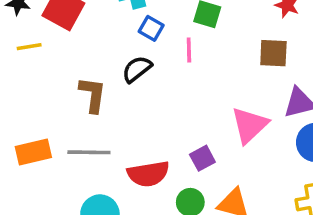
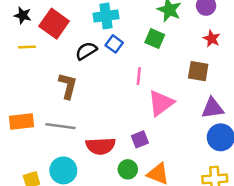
pink line: (189, 50) -> (139, 76), moved
black semicircle: (137, 69) -> (86, 51), moved
pink triangle: (250, 125) -> (161, 103), moved

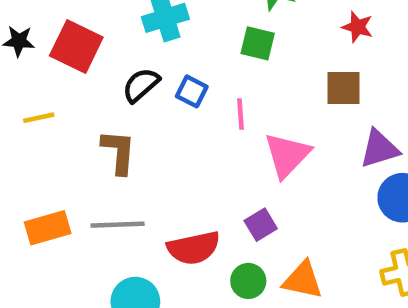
blue square: (114, 44) -> (192, 91), moved
yellow line: (27, 47) -> (39, 118), moved

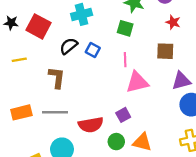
pink line: (240, 114) -> (125, 60), moved
pink triangle: (287, 155) -> (137, 82), turned 30

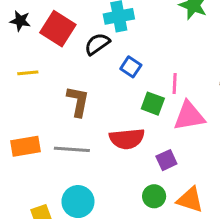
green square: (125, 28) -> (153, 104), moved
black semicircle: (69, 46) -> (97, 44), moved
red semicircle: (91, 125) -> (127, 139), moved

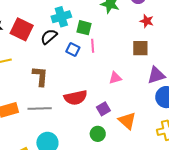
pink line: (175, 84) -> (93, 46), moved
green square: (153, 104) -> (84, 28), moved
pink triangle: (189, 116) -> (115, 78), size x0.6
orange triangle: (190, 200) -> (127, 121), moved, turned 30

